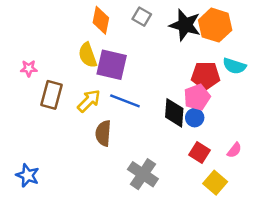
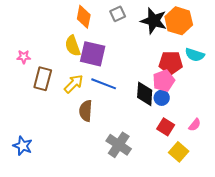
gray square: (142, 17) -> (118, 14), turned 35

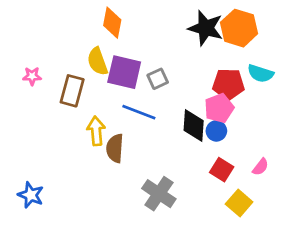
gray square: (118, 14) -> (158, 79), moved
brown rectangle: (43, 79) -> (72, 91), moved
yellow arrow: (74, 84) -> (96, 131), moved, turned -50

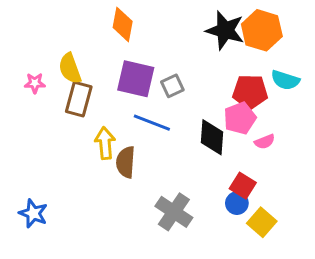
yellow semicircle: (98, 61) -> (70, 68), moved
blue circle: (216, 131) -> (237, 203), moved
pink semicircle: (260, 167) -> (265, 142), moved, turned 30

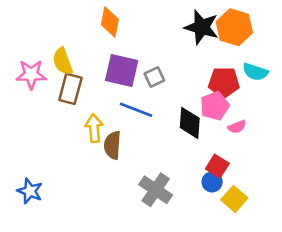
pink star: (35, 83) -> (31, 74), size x1.6

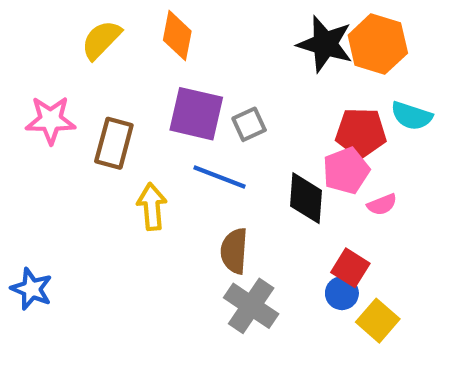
yellow semicircle: (63, 61) -> (101, 40), moved, turned 64
brown semicircle: (112, 145) -> (234, 251), moved
blue star: (30, 191) -> (32, 289), moved

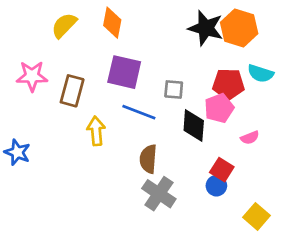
gray square: (249, 124) -> (174, 89), moved, turned 30
pink semicircle: (382, 204) -> (250, 138), moved
blue star: (32, 289) -> (17, 152), moved
yellow square: (378, 321) -> (257, 216), moved

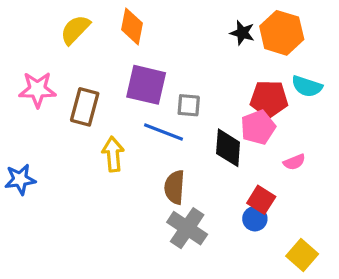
black star: (206, 28) -> (242, 33), size x0.6
gray square: (174, 89) -> (189, 105), moved
blue star: (17, 152) -> (20, 179), turned -30

